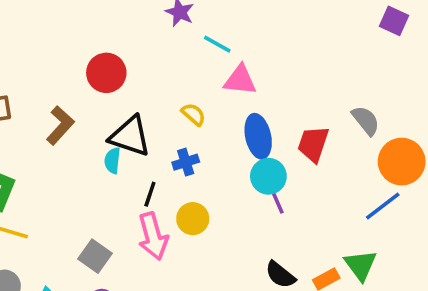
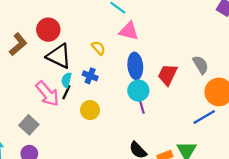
red circle: (106, 73) -> (48, 30), moved
cyan semicircle: (112, 160) -> (66, 80), moved
blue cross: (186, 162) -> (90, 76), turned 32
pink arrow: (153, 236) -> (47, 94), moved, turned -32

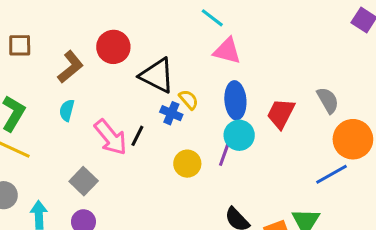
yellow semicircle: (98, 48) -> (189, 100), moved
black triangle: (59, 56) -> (157, 76), moved
cyan semicircle: (66, 80) -> (67, 110), moved
purple line: (141, 105) -> (224, 154), moved, turned 35
yellow circle: (90, 110) -> (187, 164), moved

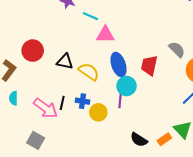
black triangle: (157, 76) -> (65, 62), size x0.7
yellow semicircle: (189, 100) -> (89, 72), size x1.5
blue cross: (171, 113) -> (82, 101), moved

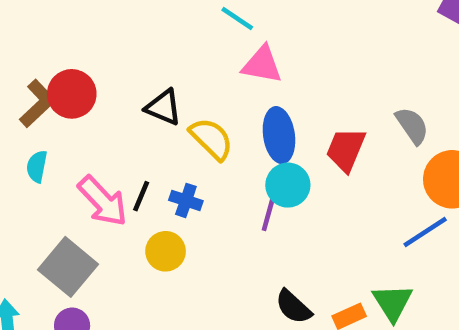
red circle: (33, 51) -> (72, 94), moved
yellow circle: (98, 112) -> (166, 251), moved
gray square: (36, 140) -> (68, 267), size x1.4

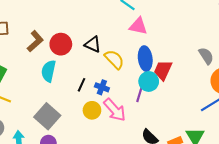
red circle: (72, 94) -> (61, 44), moved
red trapezoid: (346, 150) -> (163, 70), moved
cyan semicircle: (37, 166) -> (49, 71), moved, size x1.5
pink arrow: (103, 201) -> (115, 110), moved

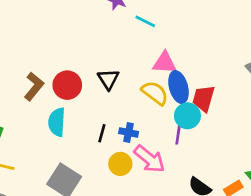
pink triangle: (138, 26) -> (165, 63), moved
black triangle: (93, 44) -> (108, 79), turned 42
yellow semicircle: (114, 59) -> (155, 93), moved

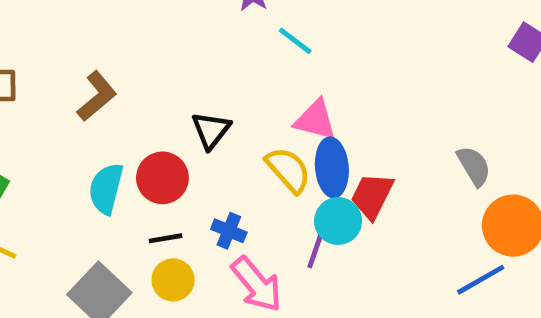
red circle: (67, 85) -> (162, 178), moved
brown L-shape: (34, 86) -> (97, 96), moved
black line: (102, 133) -> (166, 238), moved, turned 54
yellow circle: (120, 164) -> (173, 280), moved

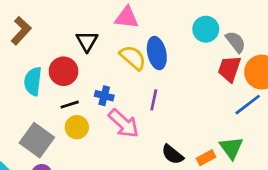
pink triangle: (315, 120) -> (127, 18), moved
red trapezoid: (372, 196) -> (229, 69), moved
cyan circle: (338, 221) -> (206, 29), moved

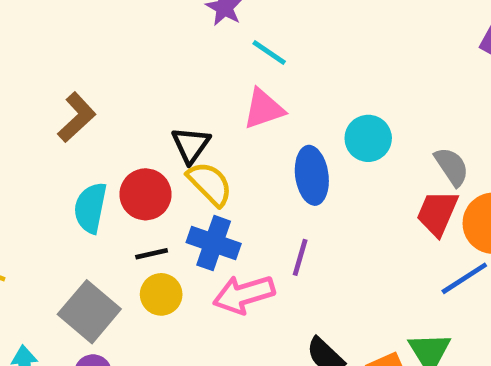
pink triangle: (127, 18) -> (264, 109), turned -30
cyan circle: (206, 29) -> (368, 138), moved
yellow semicircle: (133, 58) -> (210, 184), moved
blue cross: (104, 96) -> (214, 243), size x1.5
pink arrow: (124, 123) -> (244, 294), turned 116

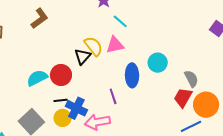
brown L-shape: (77, 117) -> (39, 18), moved
yellow semicircle: (210, 184) -> (93, 46), moved
cyan semicircle: (90, 208) -> (37, 78), turned 45
blue cross: (214, 243) -> (76, 108), moved
purple line: (300, 257) -> (113, 96), moved, turned -42

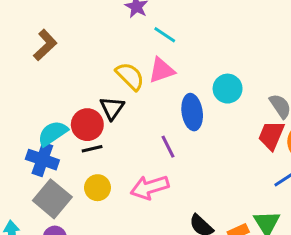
black triangle: (83, 56) -> (112, 108), moved
black line: (61, 100) -> (92, 149), moved
blue cross: (76, 108) -> (42, 160), moved

